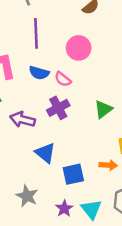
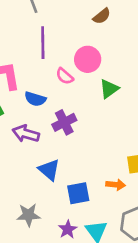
blue semicircle: (39, 73) -> (35, 99), moved
pink semicircle: (63, 79) -> (65, 76), moved
green triangle: (103, 109) -> (109, 89), moved
gray star: (27, 196) -> (28, 215), turned -30

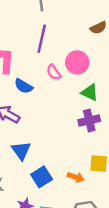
green triangle: (109, 89) -> (90, 92), turned 48
purple cross: (64, 122) -> (89, 120), moved
blue square: (78, 193) -> (42, 177), turned -35

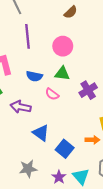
pink semicircle: (54, 72) -> (52, 94), moved
blue semicircle: (23, 86) -> (34, 76), moved
green triangle: (90, 92) -> (62, 74), moved

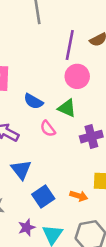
purple line: (27, 36) -> (70, 45), moved

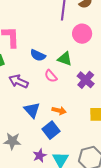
pink circle: (77, 76) -> (82, 34), moved
purple cross: (91, 137) -> (86, 80), turned -30
orange arrow: (79, 196) -> (59, 110), moved

